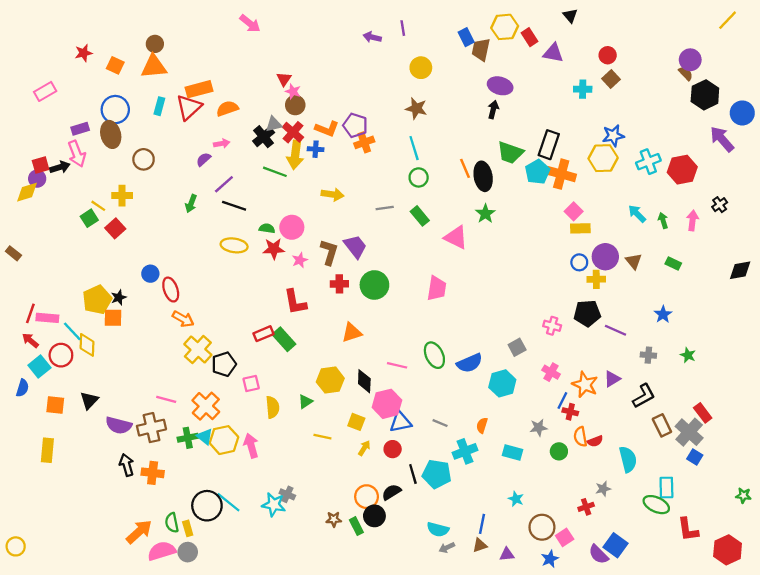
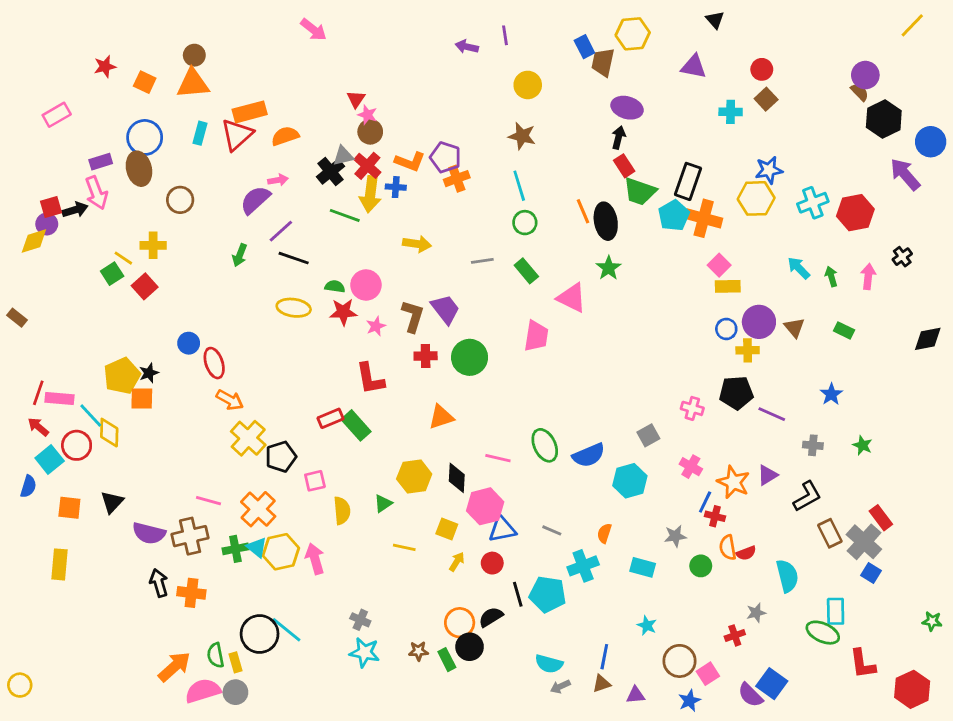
red rectangle: (529, 37) -> (624, 166), moved
purple semicircle: (204, 159) -> (255, 200), size x1.6
pink trapezoid: (437, 288) -> (536, 336), moved
cyan star: (274, 505) -> (365, 652), moved

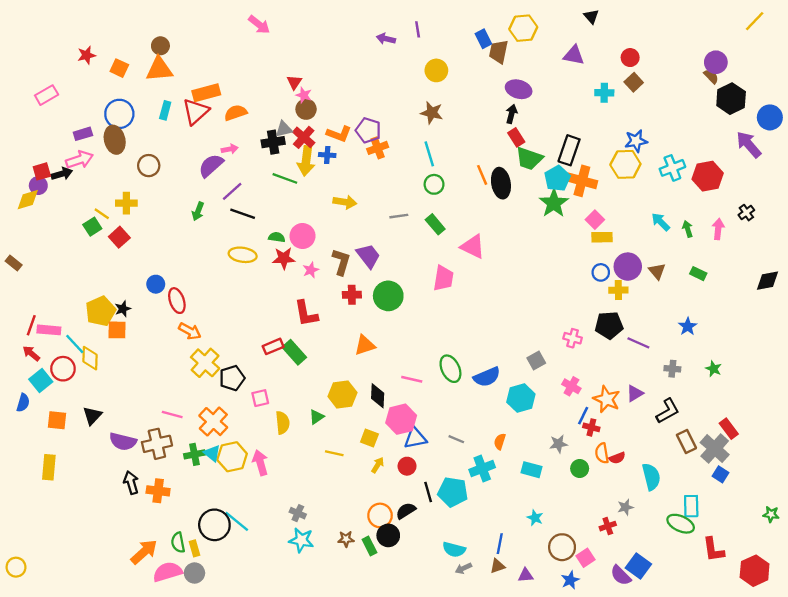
black cross: (331, 172) -> (273, 142), turned 30
pink arrow: (96, 193) -> (79, 160), turned -88
green star: (609, 268) -> (554, 203), moved, size x1.4

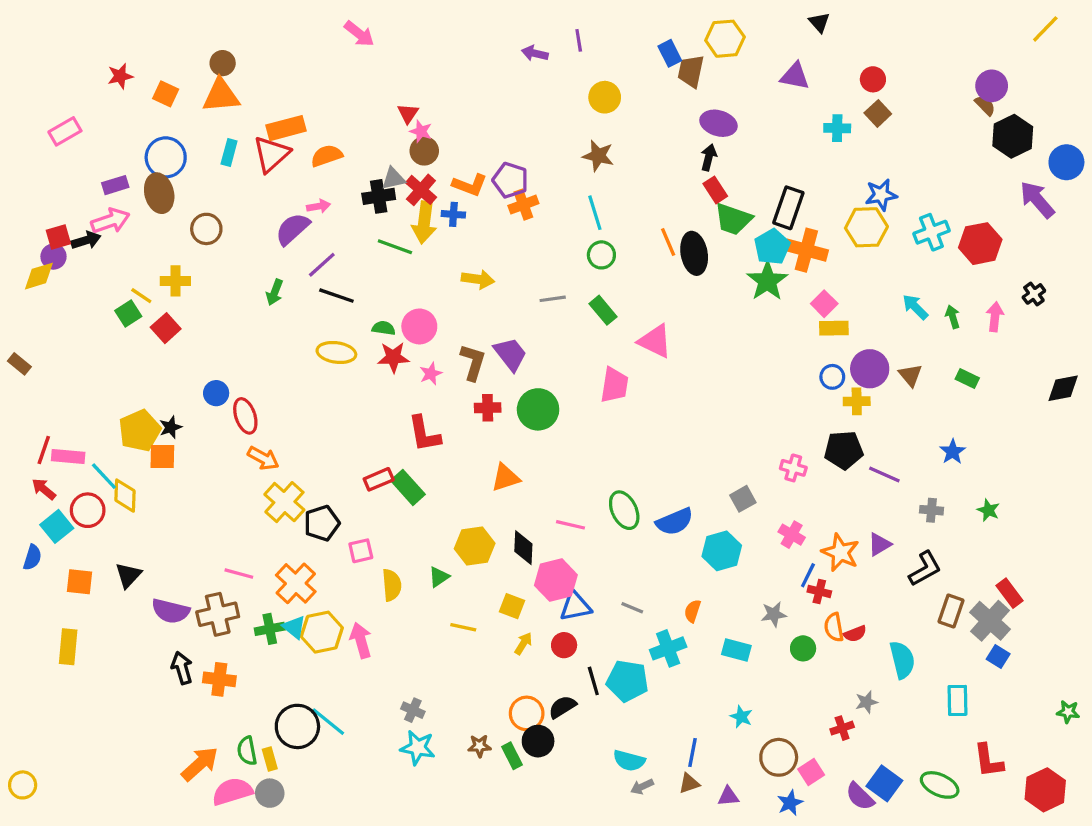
brown rectangle: (686, 441) -> (951, 611), turned 45
green ellipse: (681, 524) -> (940, 785), moved

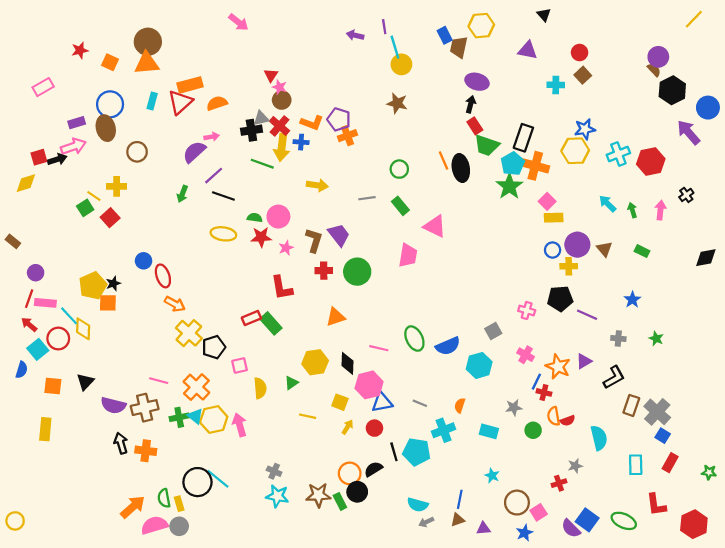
brown circle: (223, 63) -> (148, 42), size x1.6
cyan line: (595, 213) -> (395, 47), moved
purple circle: (53, 257) -> (36, 273), moved
red rectangle: (1010, 593) -> (670, 463), moved, turned 66
brown star: (479, 746) -> (318, 495), size x1.6

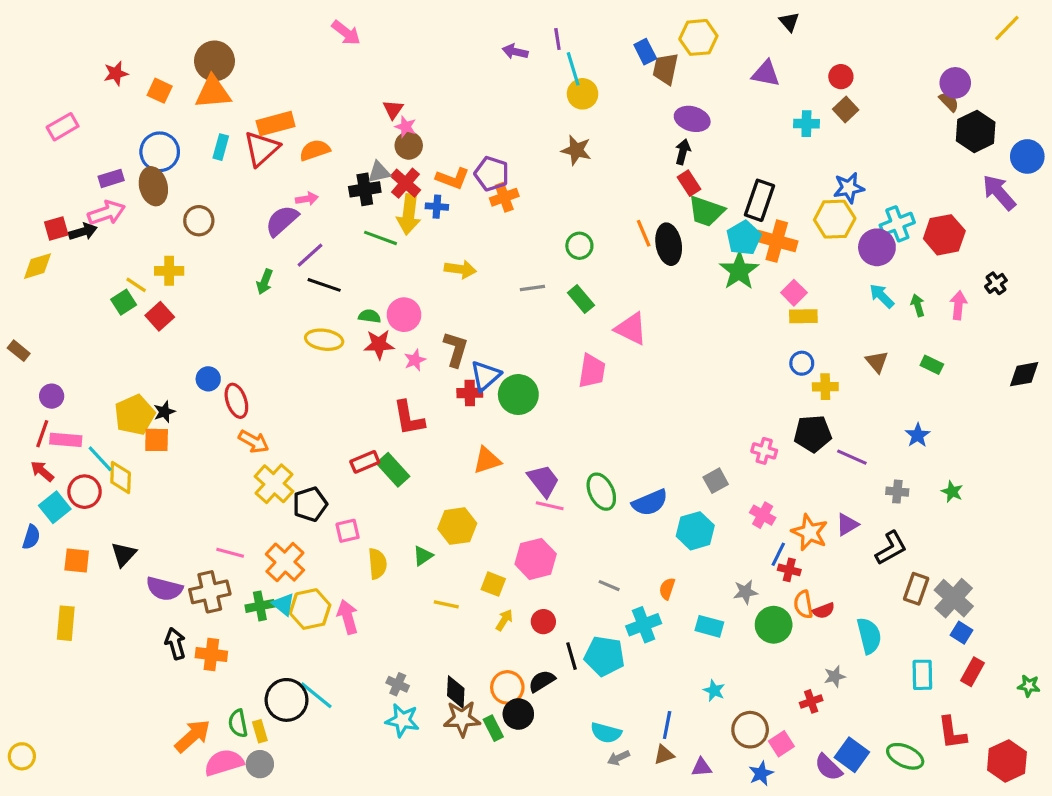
purple trapezoid: (339, 235) -> (543, 481), moved
purple circle: (577, 245) -> (877, 247), moved
black diamond: (347, 363) -> (456, 692), moved
blue triangle: (382, 402) -> (485, 376), moved, turned -30
green circle: (533, 430) -> (774, 625), size x1.5

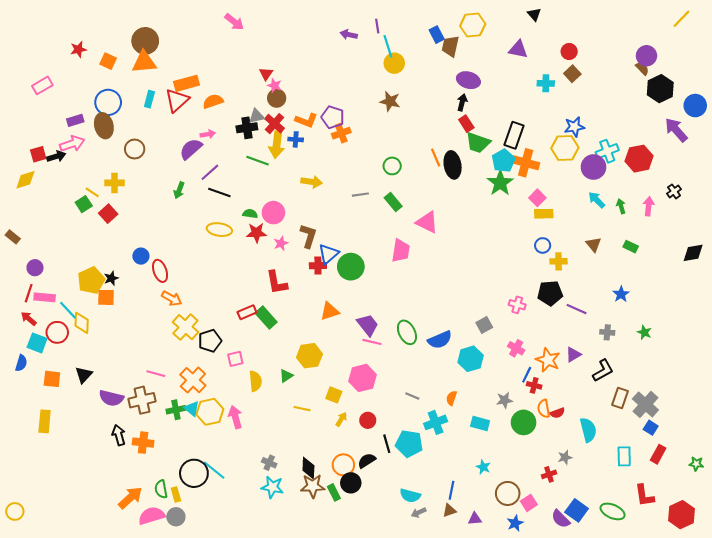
cyan square: (55, 507) -> (37, 343), turned -30

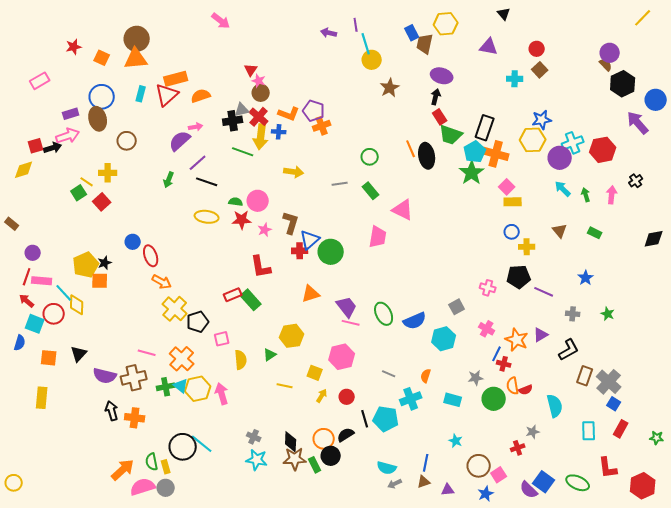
brown star: (390, 101) -> (390, 88), moved, turned 30

